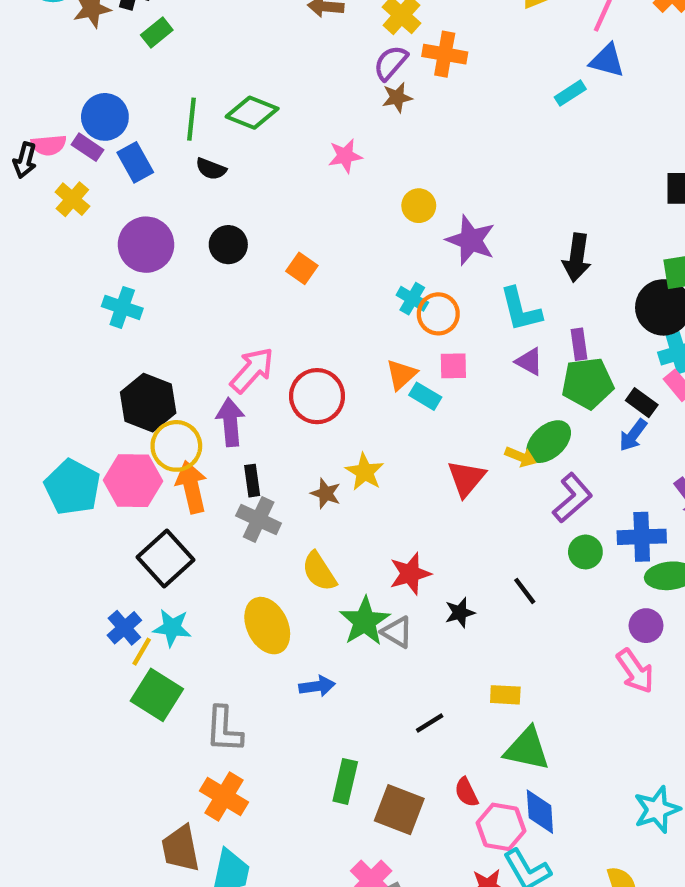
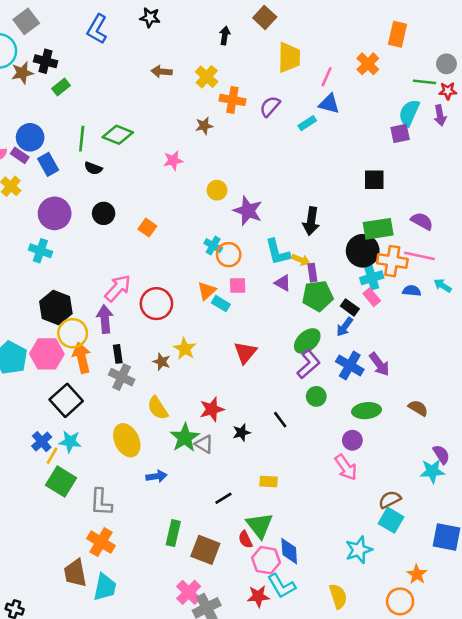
purple semicircle: (391, 63) -> (270, 106), moved
green ellipse: (549, 442) -> (307, 341), moved
yellow arrow: (520, 457) -> (301, 260), moved
blue cross: (642, 537) -> (350, 365), moved, turned 32
green triangle: (527, 749) -> (260, 525), moved, turned 40

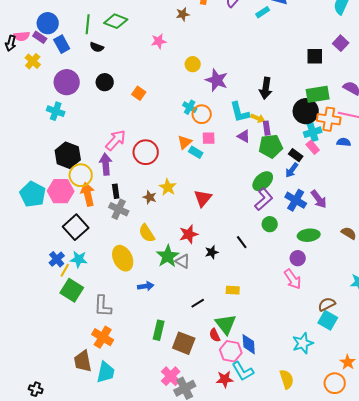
purple square: (400, 133) -> (341, 43), moved, turned -35
red triangle: (245, 353) -> (203, 198), moved

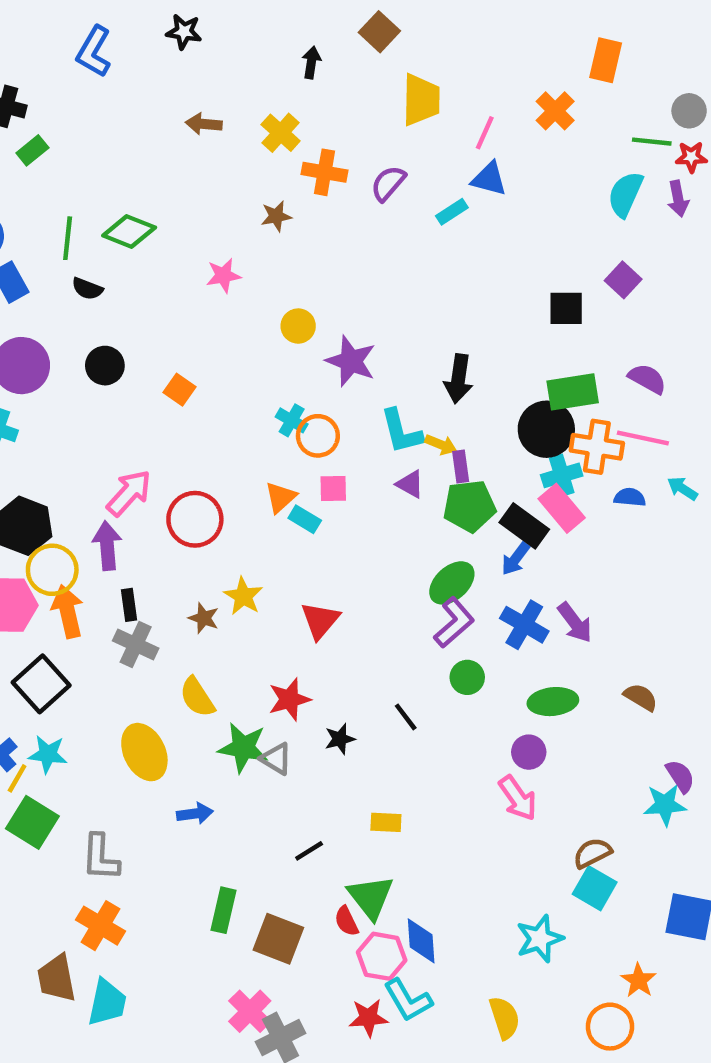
pink rectangle: (313, 147) -> (562, 508), size x1.5
black rectangle: (296, 155) -> (524, 526), size x1.5
green star: (168, 256) -> (243, 748), turned -30

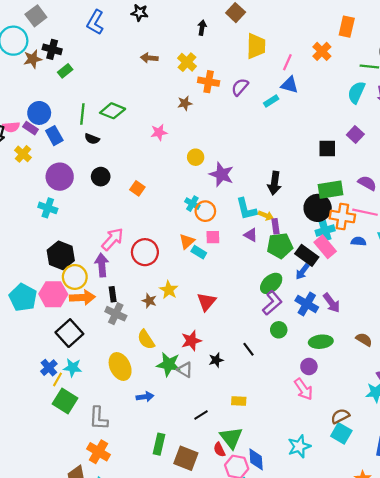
orange arrow: (68, 612) -> (82, 297), turned 100
cyan star: (540, 939) -> (299, 446), moved

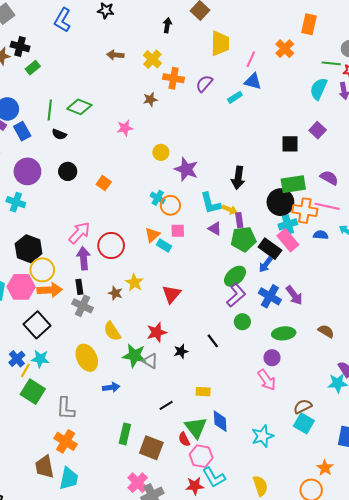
purple arrow: (102, 265) -> (84, 258), moved
blue diamond: (256, 459) -> (220, 421), moved

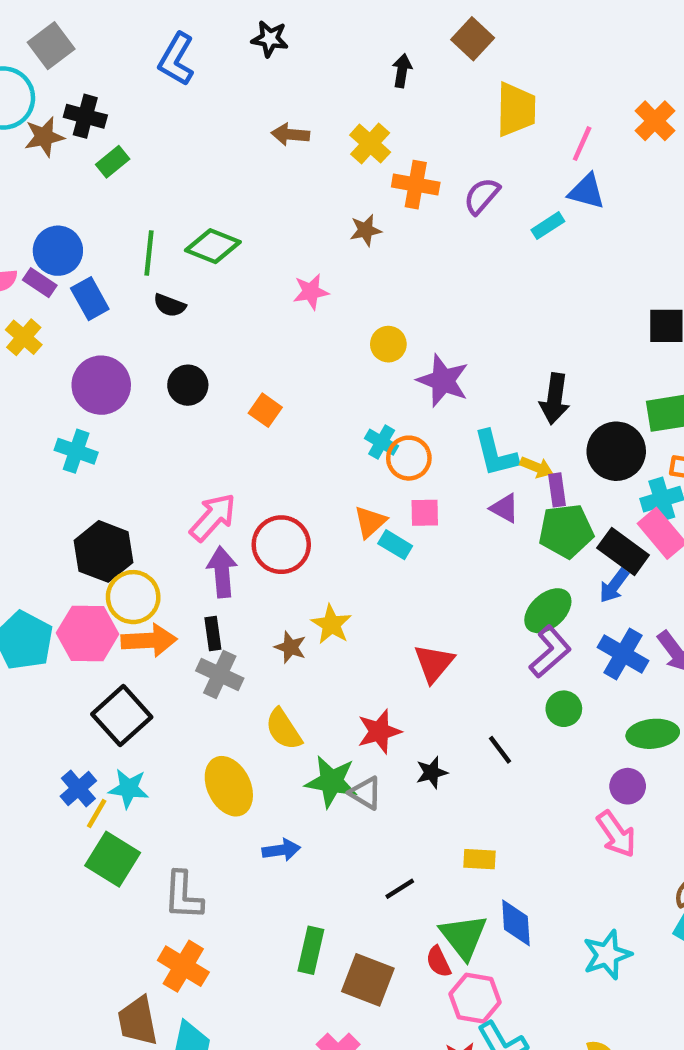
black circle: (280, 202) -> (616, 451), moved
red triangle: (171, 294) -> (434, 663), moved

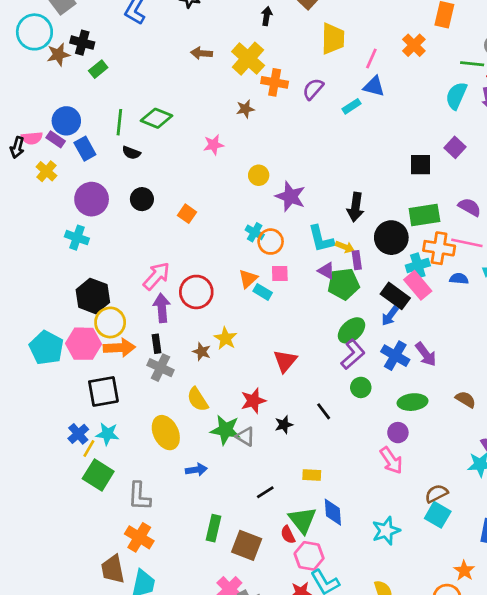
yellow cross: (370, 144) -> (248, 59), size x1.4
green pentagon: (566, 531) -> (344, 284), moved
black square: (122, 716) -> (103, 391), turned 32

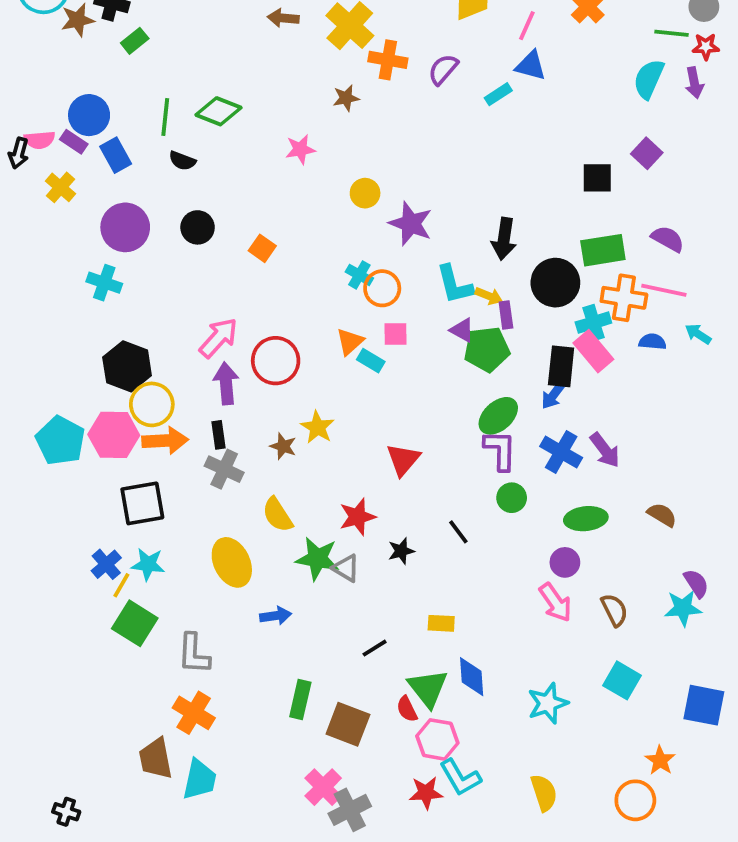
black rectangle: (395, 296) -> (561, 366), turned 60
purple L-shape: (353, 354) -> (500, 450), turned -48
brown semicircle: (436, 494) -> (614, 610), moved, turned 90

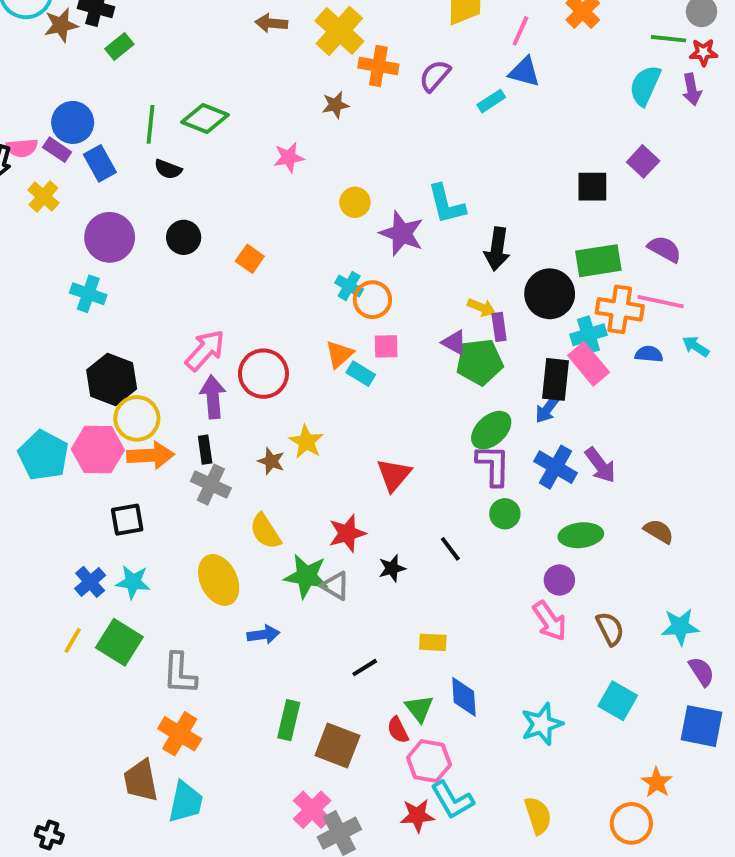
cyan L-shape: (455, 285) -> (446, 204), moved
black square: (142, 503) -> (127, 520), size x0.7
purple semicircle: (696, 583) -> (702, 672), moved
yellow line: (121, 585) -> (73, 640), moved
green triangle: (428, 688) -> (419, 708), size x0.7

